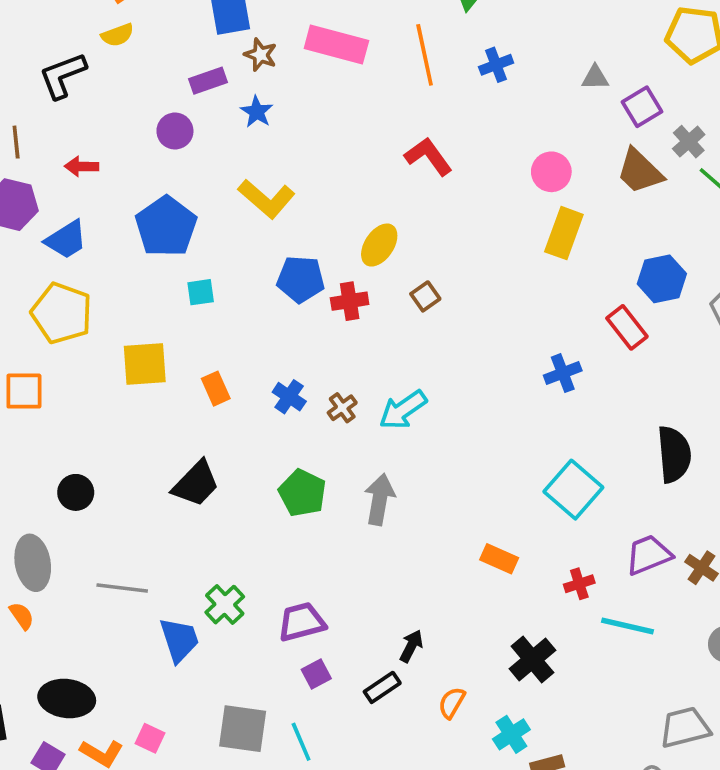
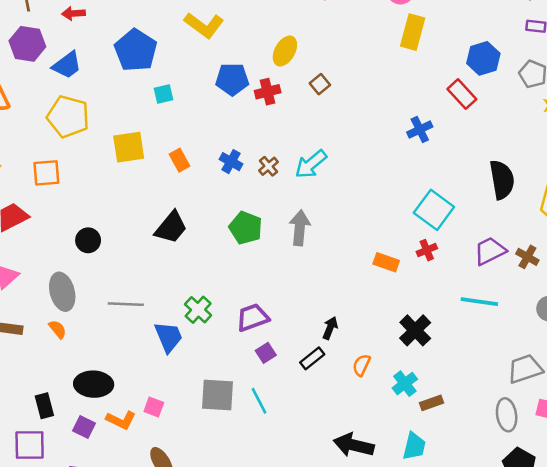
red cross: (579, 584) -> (427, 250), moved

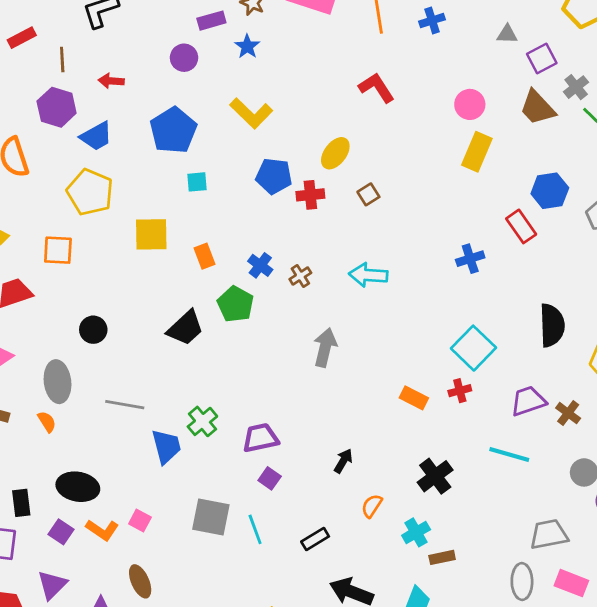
cyan arrow: (311, 164) -> (368, 275), moved, turned 36
green pentagon: (246, 228) -> (236, 304), moved
purple square: (266, 353) -> (270, 478), turned -30
black rectangle: (312, 358) -> (315, 539), moved

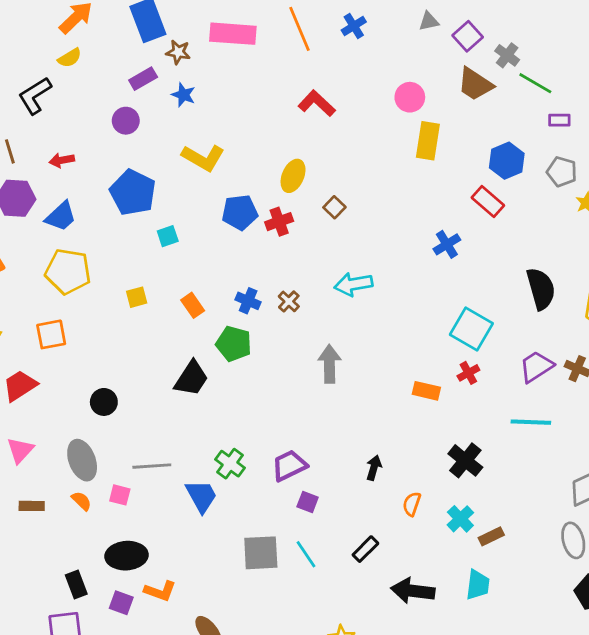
yellow square: (151, 234) -> (137, 297), size x0.6
pink square: (140, 521) -> (120, 495), moved

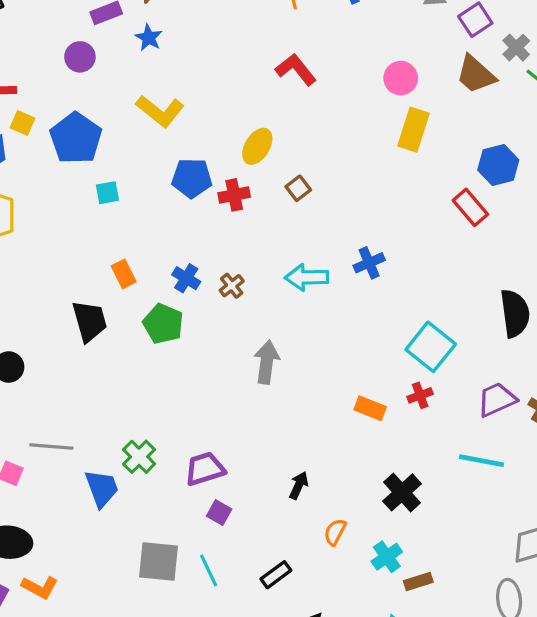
blue cross: (447, 244) -> (369, 263), moved
yellow square: (137, 297) -> (23, 123), moved, turned 30
black trapezoid: (191, 378) -> (90, 321), moved, turned -57

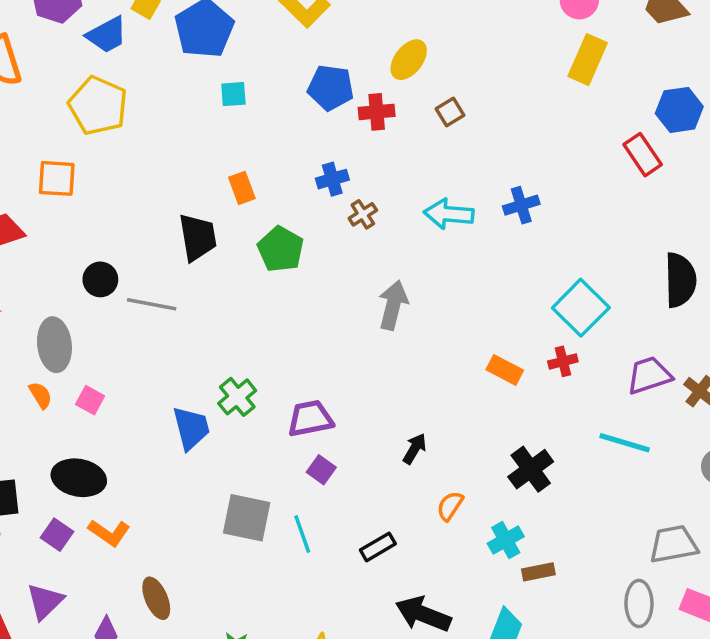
blue cross: (186, 278) -> (332, 179), moved, turned 36
gray line: (51, 446) -> (152, 304), moved

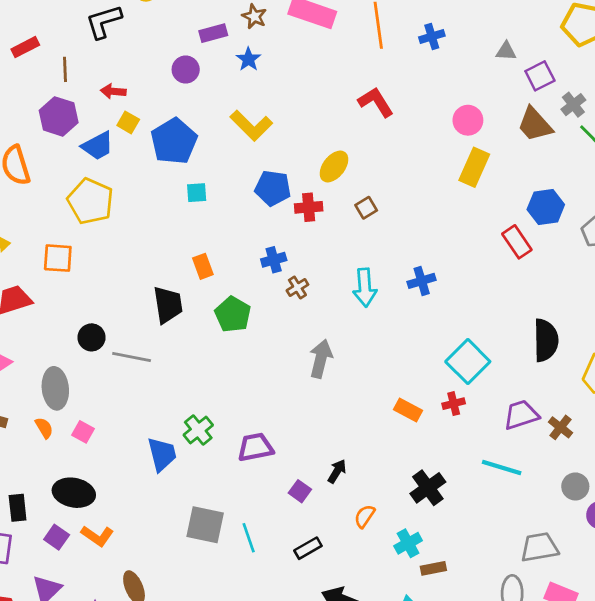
cyan arrow: (449, 214) -> (365, 288), turned -99
purple square: (321, 470) -> (300, 491), moved

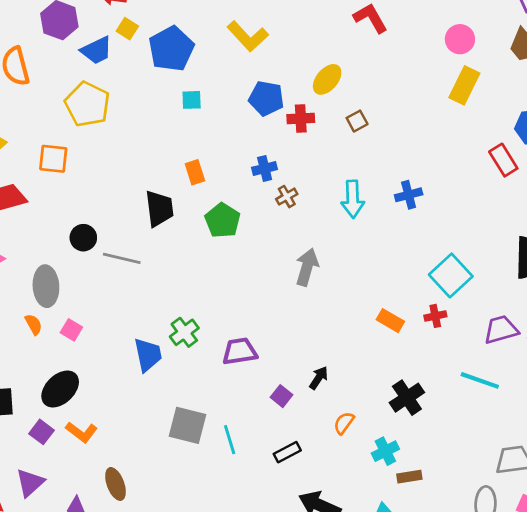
black ellipse: (74, 493) -> (60, 389), turned -57

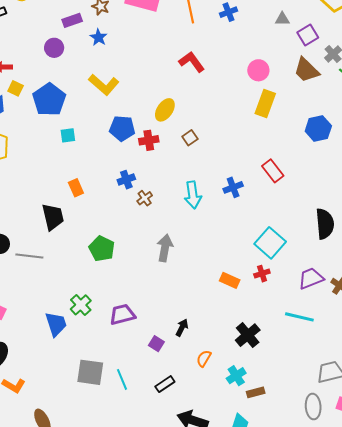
red rectangle: (503, 160) -> (273, 171), moved
green pentagon: (223, 220) -> (102, 249), moved

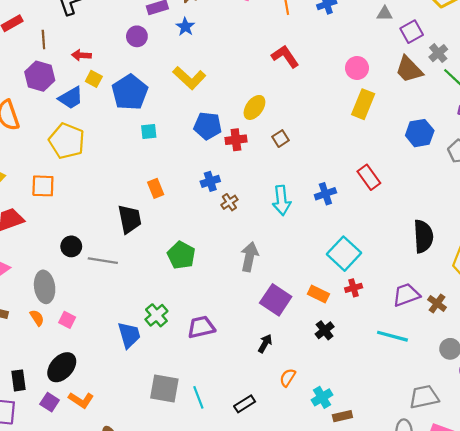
cyan square: (270, 243) -> (344, 254), moved
black cross: (248, 335) -> (325, 330), moved, size x0.7
purple square: (156, 344) -> (276, 300), moved, size x1.8

